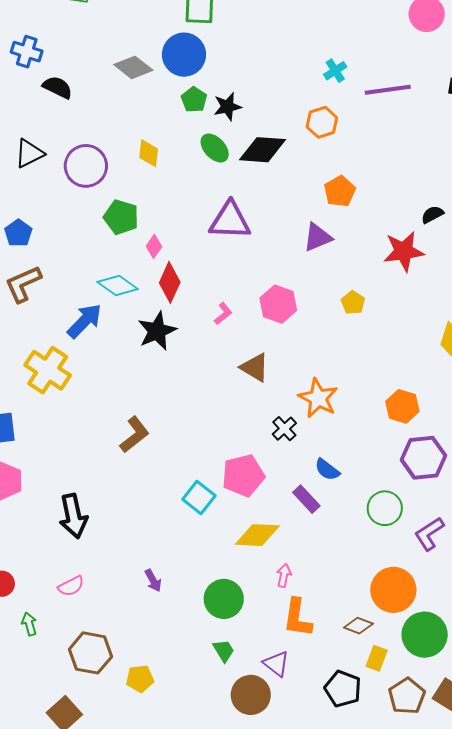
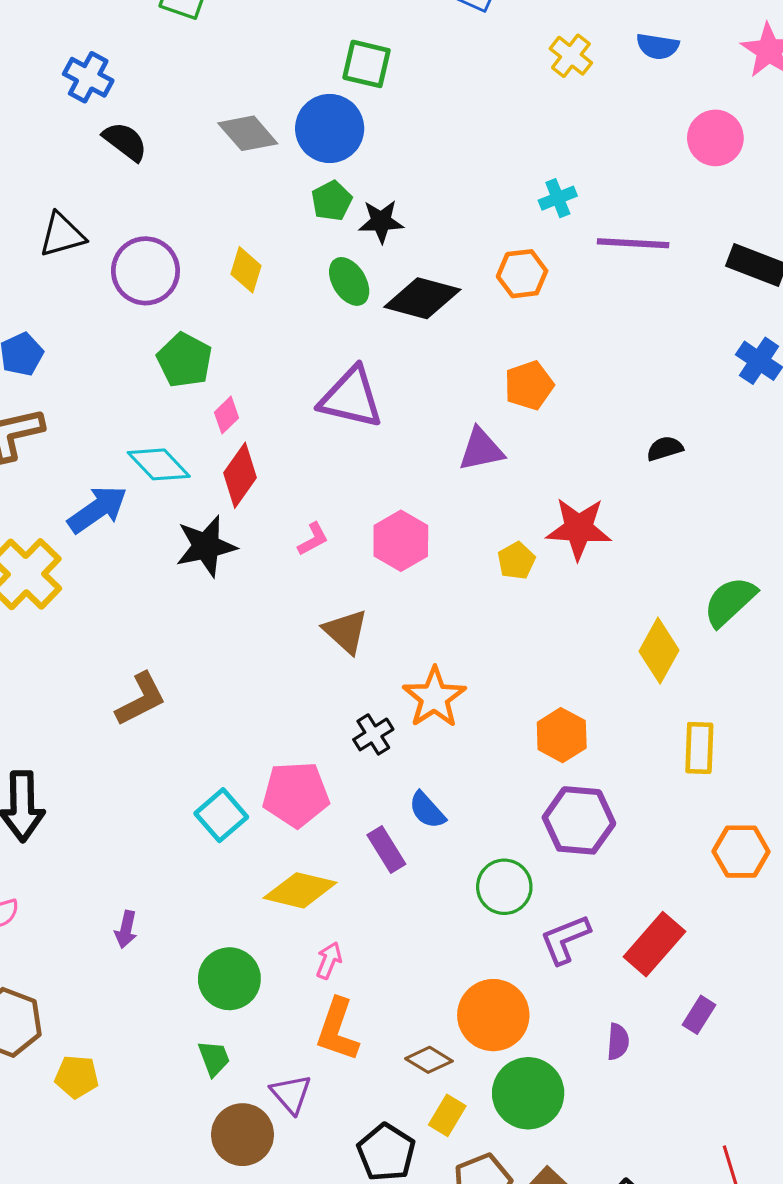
red star: (404, 251) -> (579, 528), moved
purple arrow: (153, 581) -> (126, 929), turned 30

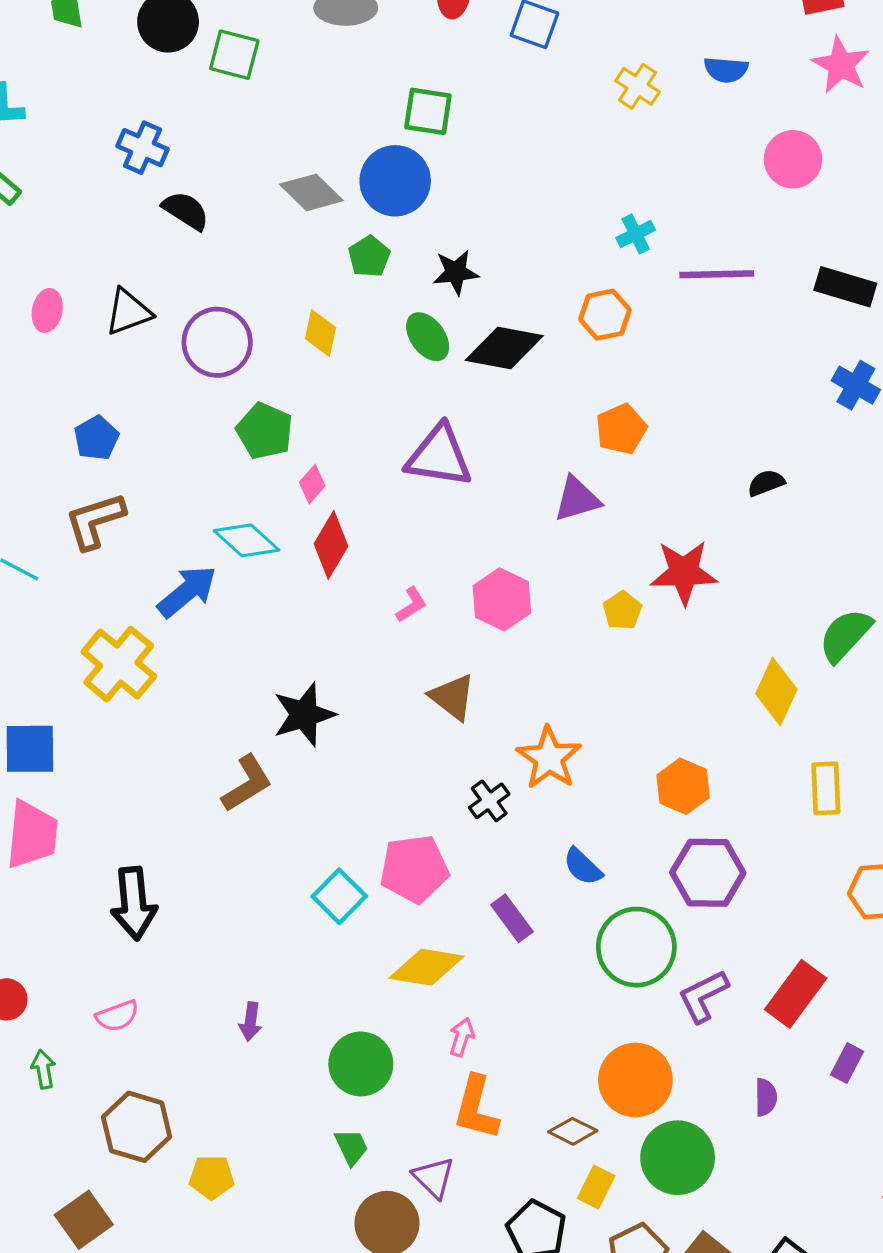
green pentagon: (332, 201) -> (369, 256), moved
black star: (206, 546) -> (304, 715), moved
blue semicircle: (427, 810) -> (583, 867), moved
green circle: (504, 887) -> (636, 947), size x1.4

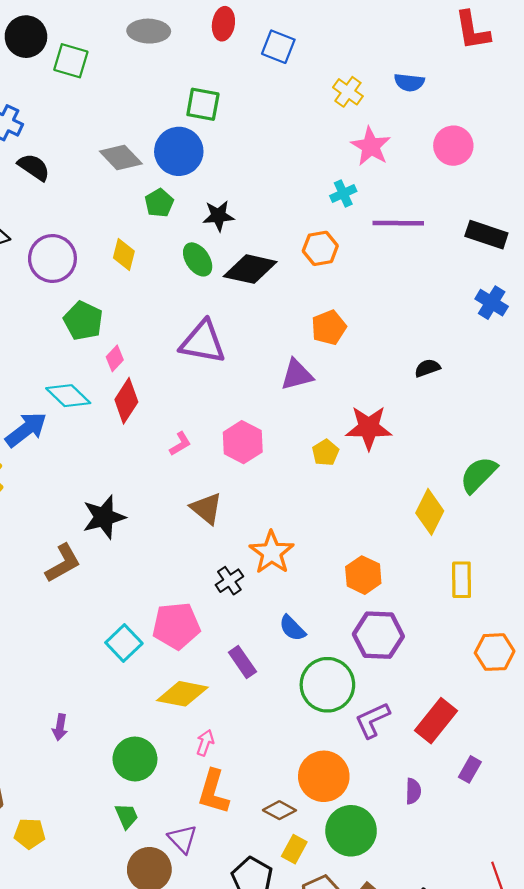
pink star: (841, 65) -> (371, 146), moved

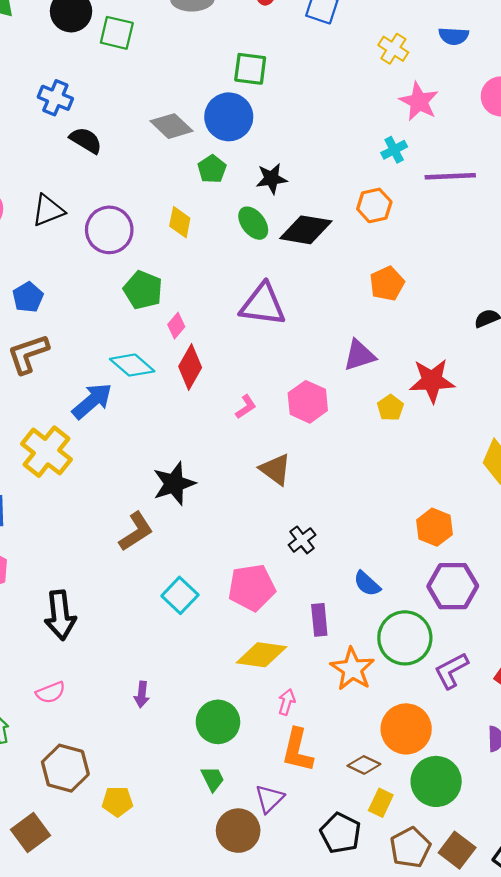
purple triangle: (297, 375) -> (359, 355), moved
orange star: (272, 552) -> (352, 669), moved
cyan square: (124, 643) -> (180, 595), moved
purple rectangle: (242, 662) -> (319, 620), turned 32
purple triangle: (183, 839) -> (269, 799), turned 32

